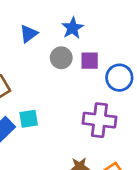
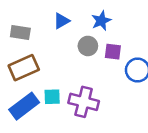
purple cross: (99, 120) -> (84, 102), moved

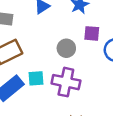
gray circle: (88, 46) -> (66, 48), moved

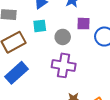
cyan square: (36, 78) -> (40, 26), moved

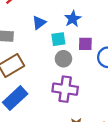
cyan square: (40, 26) -> (58, 39), moved

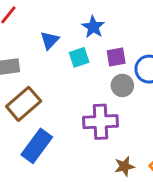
gray circle: (63, 59) -> (122, 85), moved

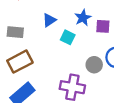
cyan square: (79, 57) -> (68, 37), turned 32
purple square: (116, 57) -> (103, 26), moved

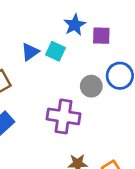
blue triangle: (49, 20) -> (30, 52), moved

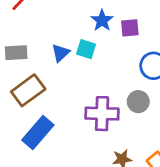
gray circle: (91, 86) -> (138, 102), moved

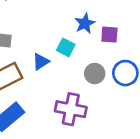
blue triangle: (61, 53) -> (41, 62), moved
gray circle: (138, 102) -> (95, 74), moved

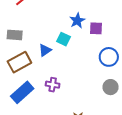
gray circle: (95, 74) -> (111, 87), moved
purple cross: (71, 109) -> (53, 85), moved, size x0.6

